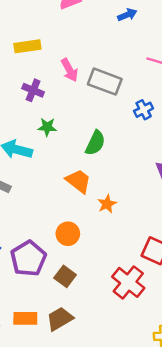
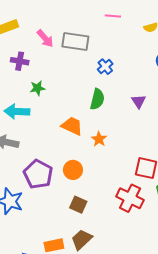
blue cross: (144, 110) -> (105, 67), moved
green semicircle: (95, 143) -> (97, 99), moved
purple pentagon: (28, 258) -> (38, 174), moved

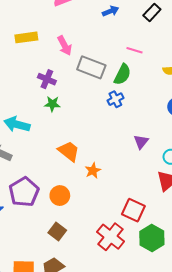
pink arrow: (45, 38) -> (65, 46), moved
purple cross: (20, 61) -> (47, 79), moved
green star: (37, 88) -> (52, 104), moved
green semicircle: (97, 99) -> (122, 74), moved

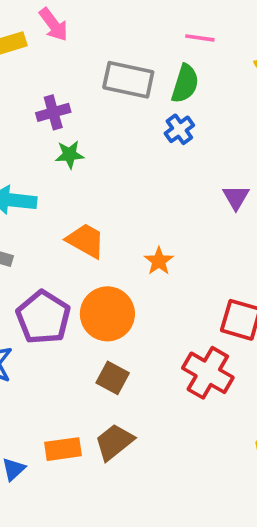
pink arrow: (65, 46) -> (54, 25), moved
purple cross: (47, 79) -> (53, 112), turned -30
orange trapezoid: (69, 151) -> (86, 241), moved
orange circle: (60, 196) -> (107, 314), size x1.5

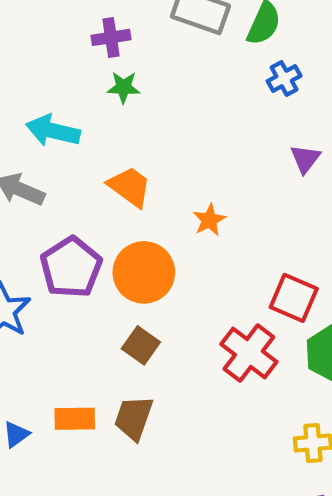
blue cross: (179, 129) -> (284, 78), moved
brown trapezoid: (114, 442) -> (134, 418), turned -39

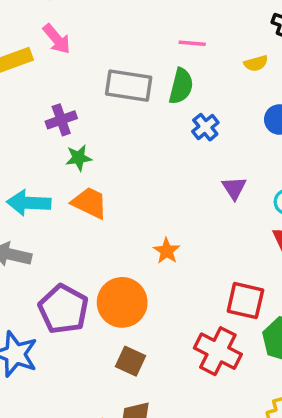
orange trapezoid: (130, 187) -> (90, 203), moved

